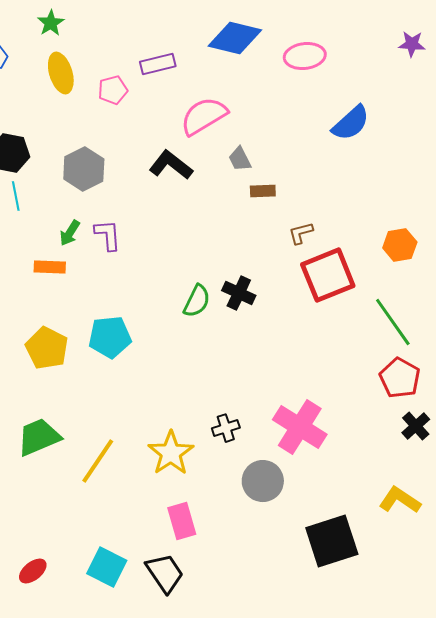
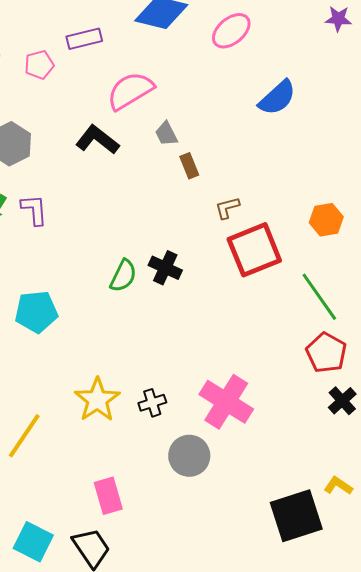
pink ellipse: (305, 56) -> (231, 31), turned -33
brown rectangle: (263, 191) -> (189, 166), turned 70
yellow star: (171, 453) -> (97, 400), moved
yellow L-shape: (400, 500) -> (338, 486), moved, size x0.7
black square: (332, 541) -> (296, 516), moved

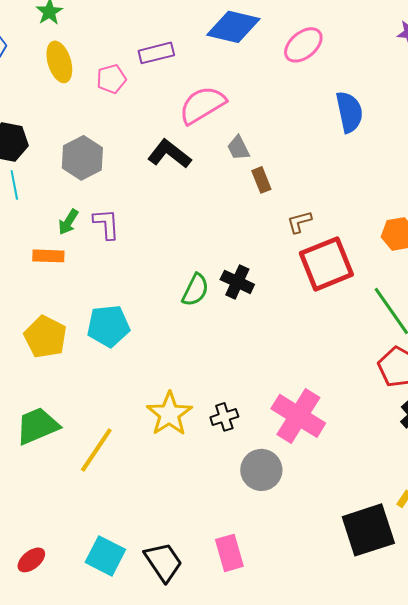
blue semicircle: (277, 98) -> (349, 112), turned -60
pink rectangle: (108, 496) -> (229, 553), moved

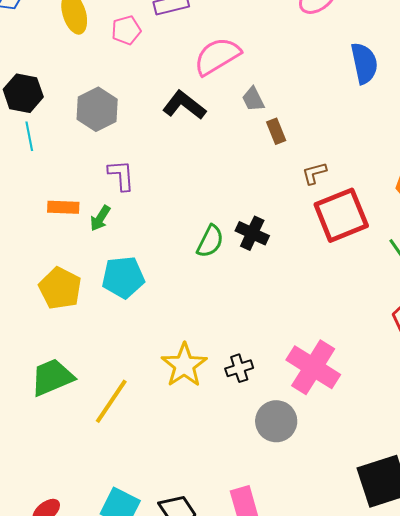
green arrow: (68, 222) -> (100, 218), moved

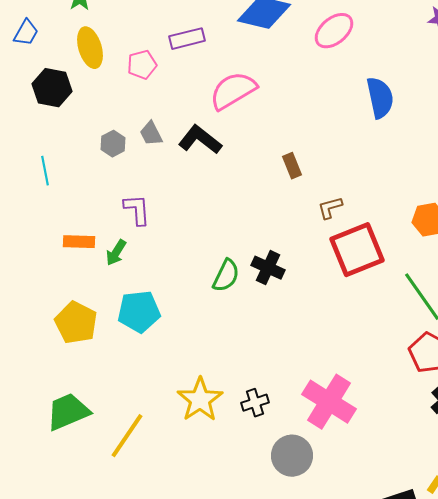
black hexagon: (23, 93) -> (52, 88), moved
gray trapezoid: (253, 99) -> (151, 134), moved
gray hexagon: (97, 109) -> (113, 144), size x0.6

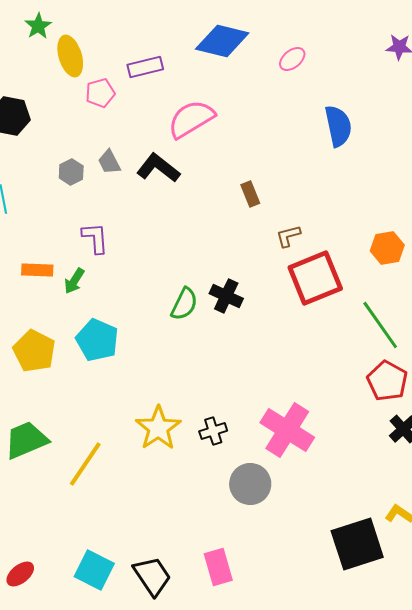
pink ellipse: (334, 31) -> (292, 59), size x0.7
yellow ellipse: (90, 48) -> (70, 56), moved
cyan pentagon: (139, 312) -> (97, 340), turned 30

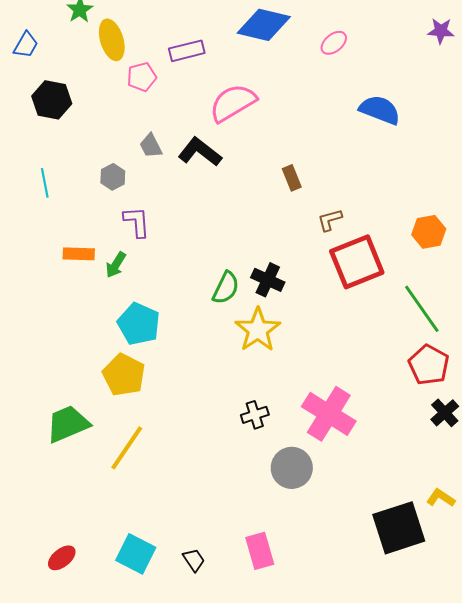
blue semicircle: (338, 126) -> (380, 110), turned -57
gray hexagon: (71, 172) -> (113, 177), moved
yellow pentagon: (34, 351) -> (124, 375), moved
yellow star: (158, 428) -> (258, 330), moved
black trapezoid: (152, 576) -> (194, 560), size x0.6

